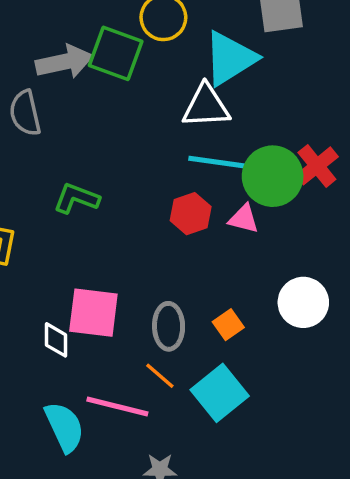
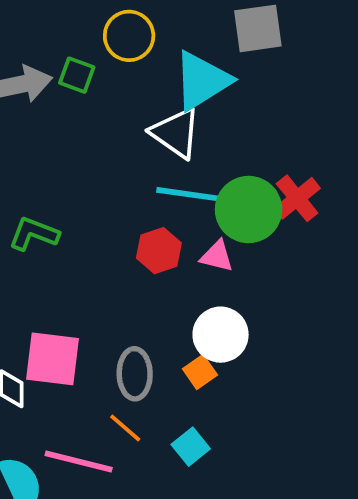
green square: (116, 53) -> (77, 75), size x0.6
white triangle: (206, 106) -> (176, 133), turned 38
white circle: (303, 302) -> (221, 335), moved
cyan square: (220, 393) -> (191, 447), size x0.6

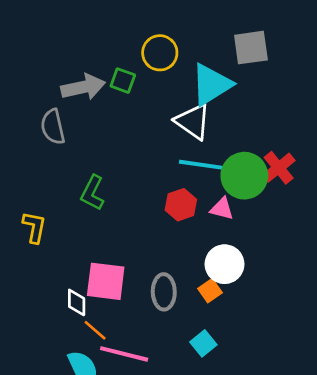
green L-shape: (34, 234) -> (92, 193), turned -84
orange line: (125, 428) -> (95, 330), moved

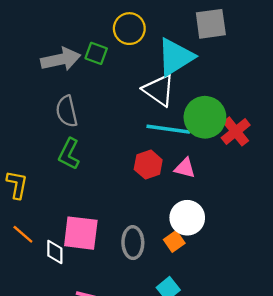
gray semicircle: (53, 127) -> (67, 111), moved
green circle: (244, 176) -> (205, 117), moved
orange line: (95, 330) -> (23, 234), moved

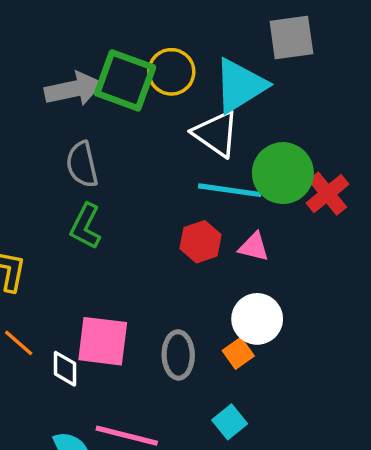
yellow circle: (129, 29) -> (171, 72), moved
green square: (96, 53) -> (125, 80), size x1.8

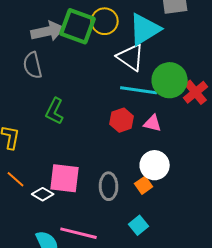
gray semicircle: (82, 164) -> (33, 65), moved
white diamond: (65, 369) -> (43, 194), turned -60

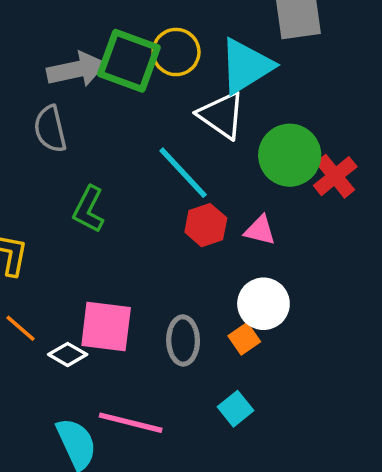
cyan line: (139, 90) -> (183, 173), moved, turned 39

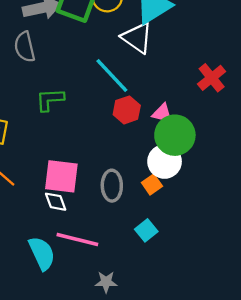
green circle: (290, 155) -> (175, 135), moved
green L-shape: (89, 209) -> (50, 100), turned 60
white diamond: (68, 354) -> (56, 202), moved, turned 40

